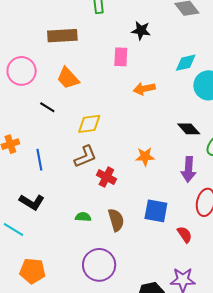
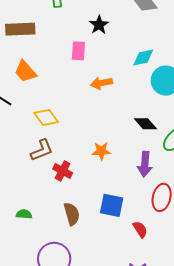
black star: (141, 31) -> (99, 25), turned 30
yellow diamond: (89, 124) -> (46, 117), turned 60
green semicircle: (83, 217) -> (24, 214), moved

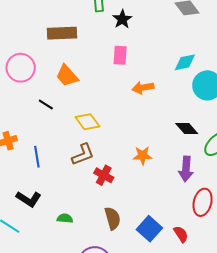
black star: (99, 25) -> (122, 19), moved
blue square: (112, 205) -> (149, 229), moved, turned 30

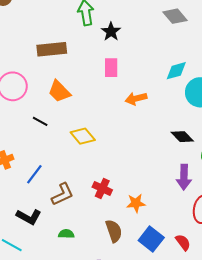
brown L-shape: (83, 154) -> (62, 194), moved
orange star: (143, 156) -> (136, 203), moved
blue line: (37, 157) -> (34, 174), turned 50

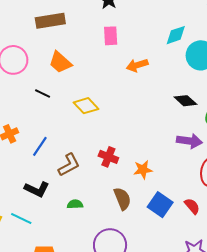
purple arrow: (184, 177) -> (189, 141), turned -80

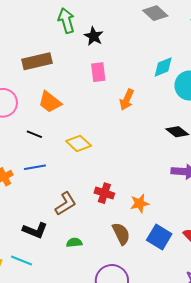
orange arrow: (137, 65) -> (127, 100), turned -45
blue line: (40, 146) -> (35, 167), moved, turned 50

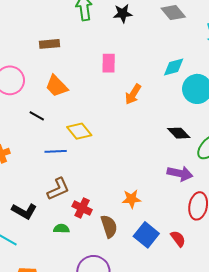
black star: (94, 36) -> (123, 13), moved, turned 30
brown rectangle: (37, 61) -> (50, 44), size x0.7
blue line: (35, 167) -> (56, 151), moved
red cross: (104, 193) -> (82, 208), moved

